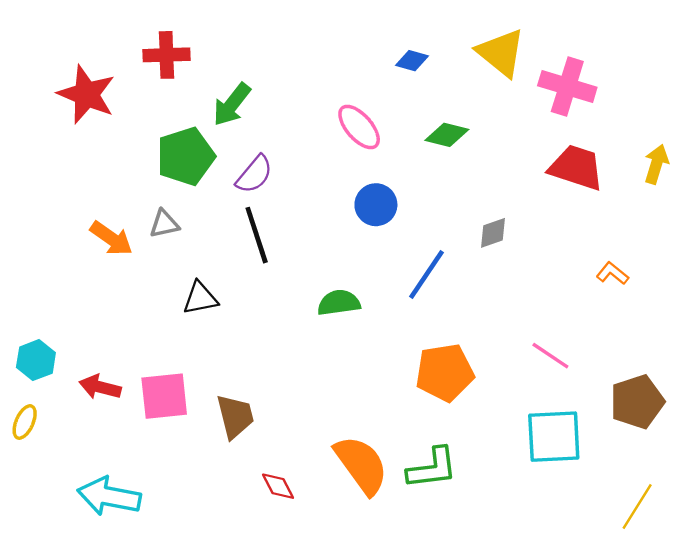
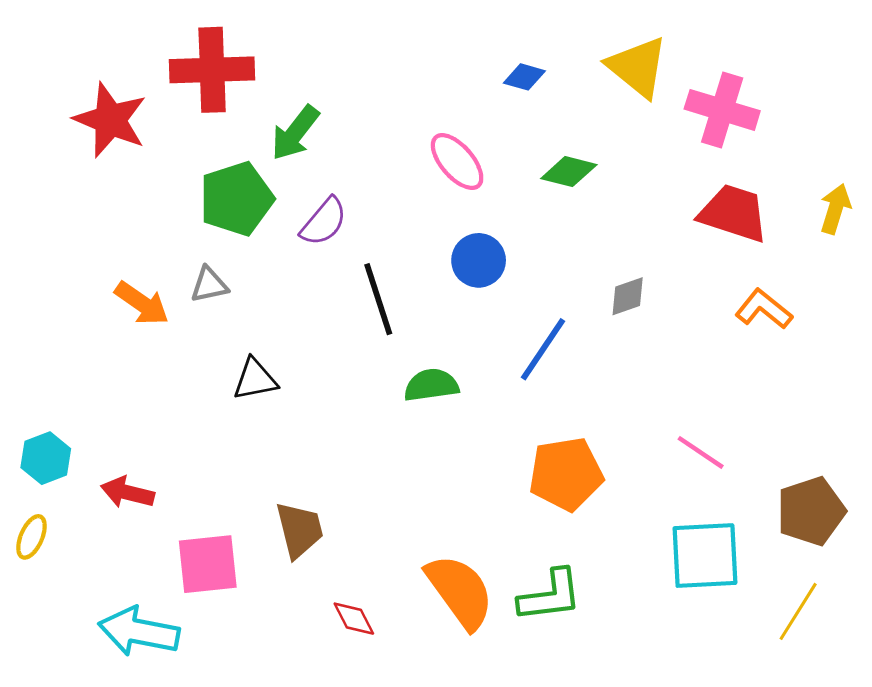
red cross: (166, 55) -> (212, 70), size x1.4
black line: (257, 235) -> (378, 299), moved
orange L-shape: (612, 273) -> (764, 309), moved, size x1.4
pink square: (164, 396) -> (208, 564), moved
yellow line: (637, 506) -> (798, 611), moved

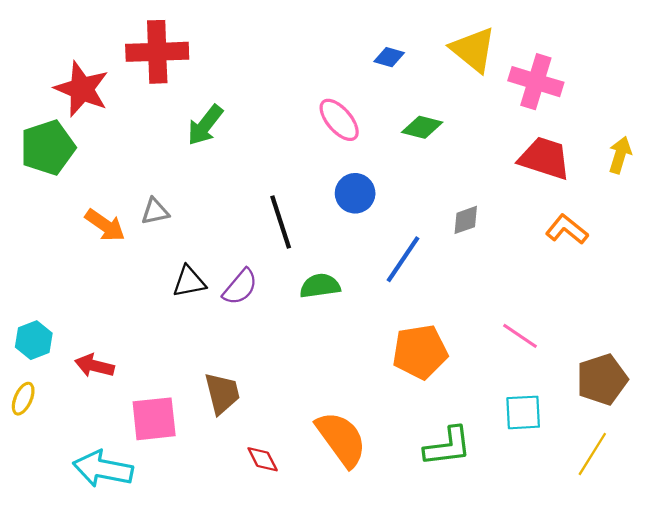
green arrow: (295, 133) -> (205, 125), moved
green pentagon: (236, 199) -> (48, 148), moved
purple semicircle: (324, 222) -> (240, 287), moved
cyan square: (705, 556) -> (523, 412), size x0.7
green L-shape: (550, 596) -> (448, 447), moved

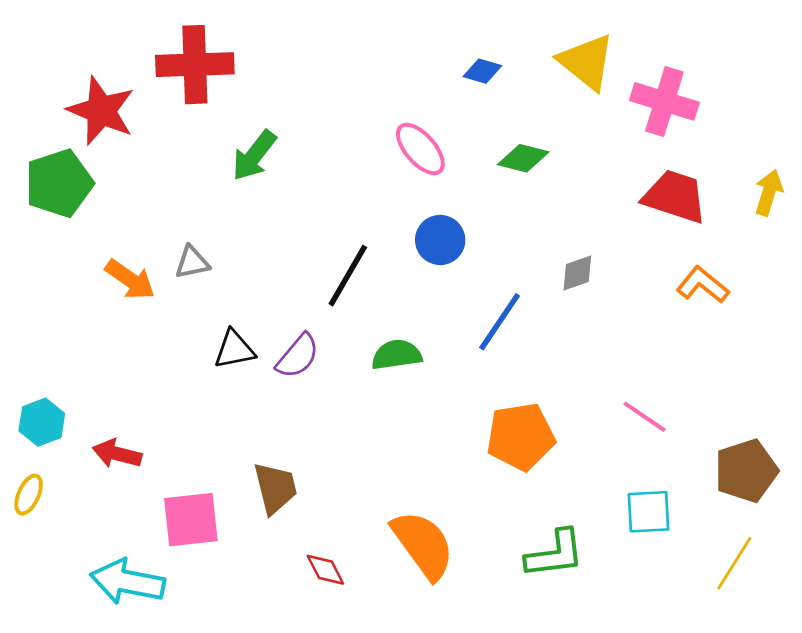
black line: (281, 222) -> (348, 276), turned 48

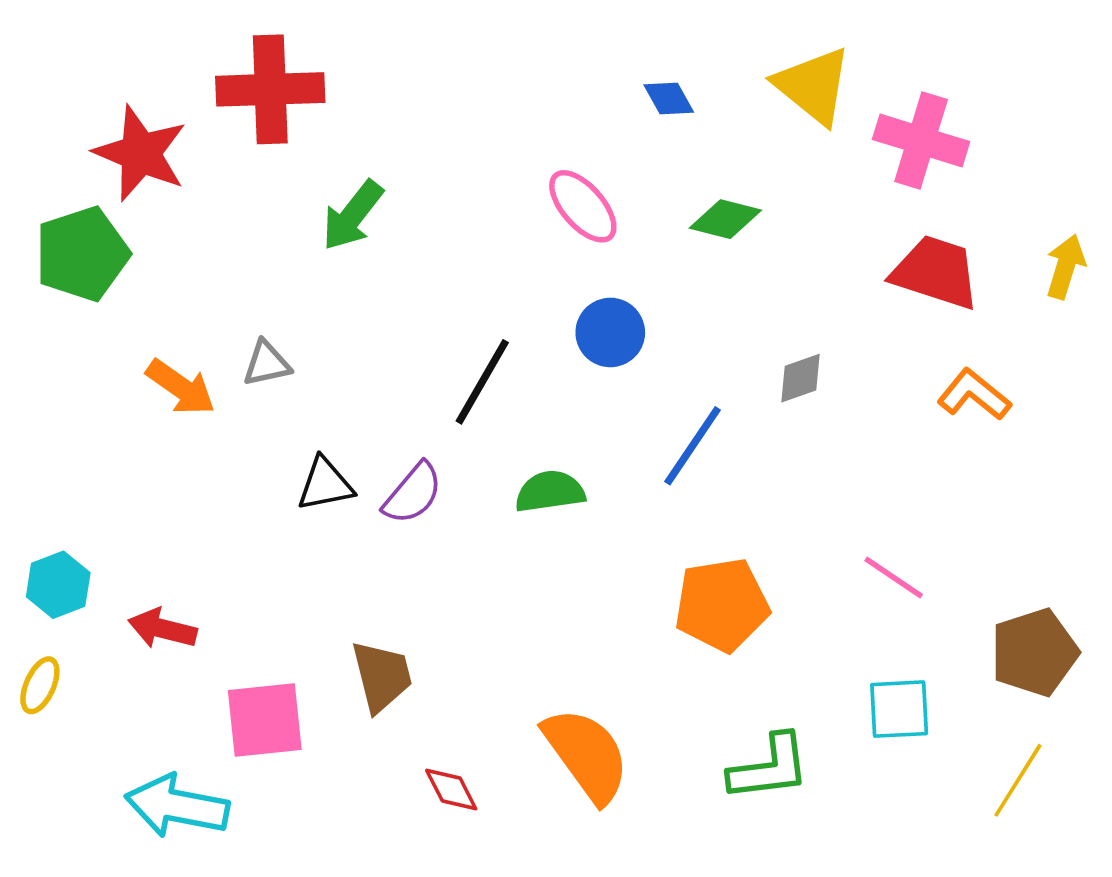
blue diamond: (482, 71) -> (669, 98), turned 45

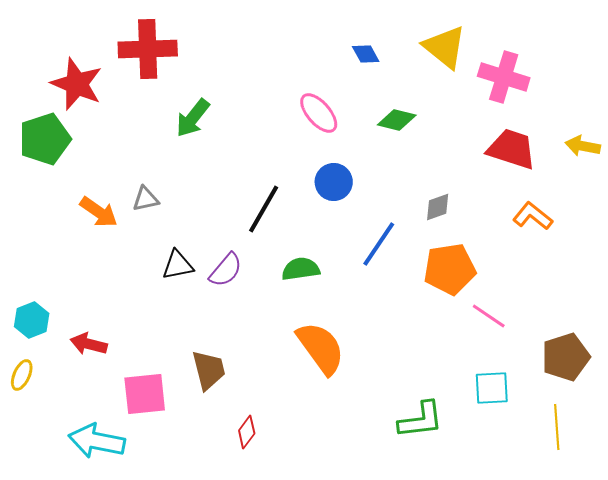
yellow arrow: (1065, 267) -> (583, 146), turned -96
orange pentagon: (722, 605) -> (450, 269), moved
orange semicircle: (587, 755) -> (321, 348), moved
yellow line: (1018, 780) -> (557, 427), turned -36
red diamond: (451, 789) -> (247, 432), turned 64

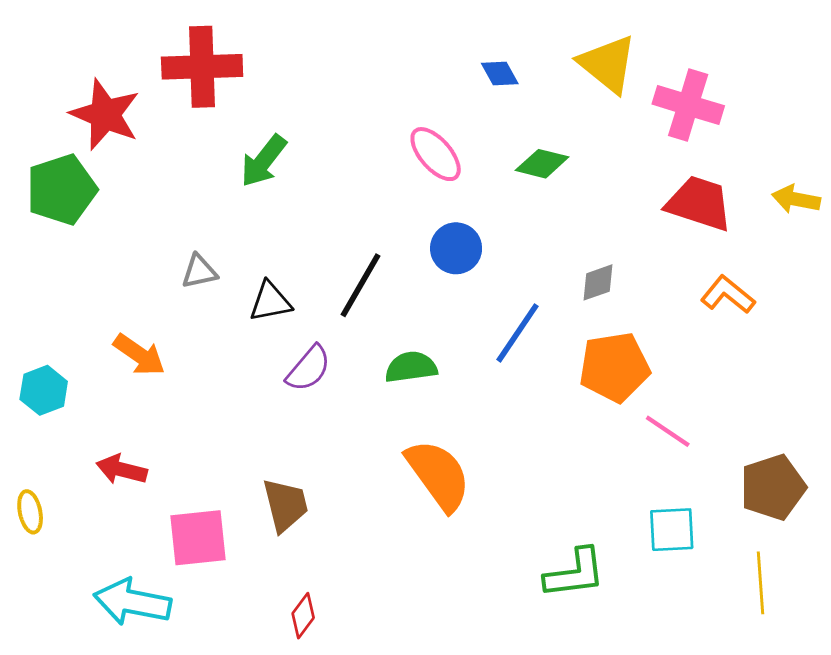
orange arrow: (99, 212) -> (139, 355), moved
black triangle: (178, 265) -> (270, 302), moved
cyan hexagon: (32, 320) -> (44, 390), moved
yellow ellipse: (22, 375) -> (30, 512), turned -36
red diamond: (247, 432) -> (303, 616), moved

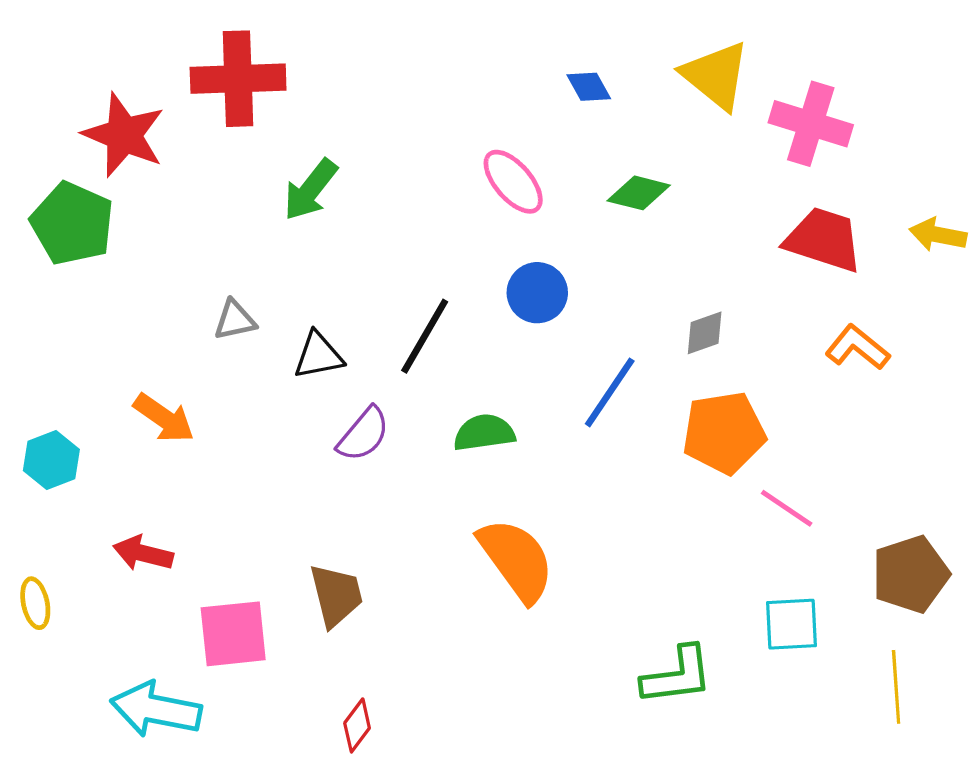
green pentagon: (61, 190) -> (72, 224), turned -30

